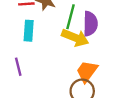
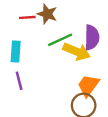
green line: (71, 17) -> (60, 40), moved, turned 50
cyan rectangle: (29, 31) -> (16, 51), moved

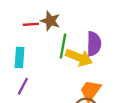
green line: (60, 40) -> (63, 46), turned -55
purple line: (19, 81) -> (23, 86), turned 42

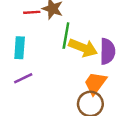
purple semicircle: (94, 44) -> (107, 51), moved
purple line: (23, 86) -> (23, 78), turned 36

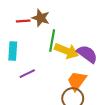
purple semicircle: (107, 51) -> (87, 54), turned -55
purple line: (23, 78) -> (27, 74), moved

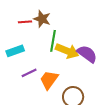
cyan rectangle: (13, 51) -> (15, 51), turned 66
orange trapezoid: (77, 81) -> (49, 80), moved

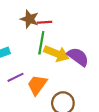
red line: (25, 22) -> (45, 22), moved

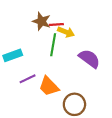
yellow arrow: (56, 54) -> (66, 32), moved, size x0.7
orange trapezoid: (37, 85) -> (49, 86), turned -80

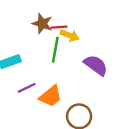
orange trapezoid: (49, 86) -> (51, 96), turned -85

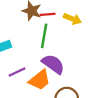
yellow arrow: (70, 35) -> (72, 19), moved
purple semicircle: (96, 65) -> (53, 64), moved

